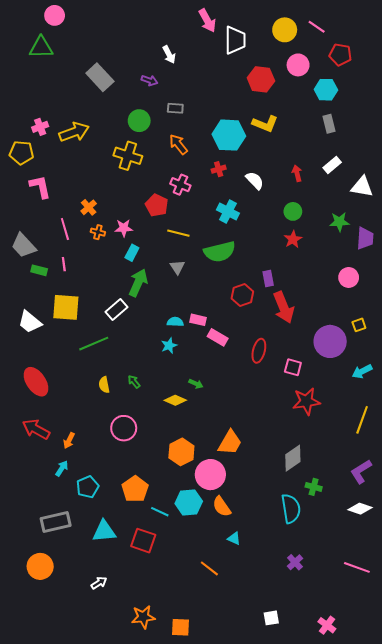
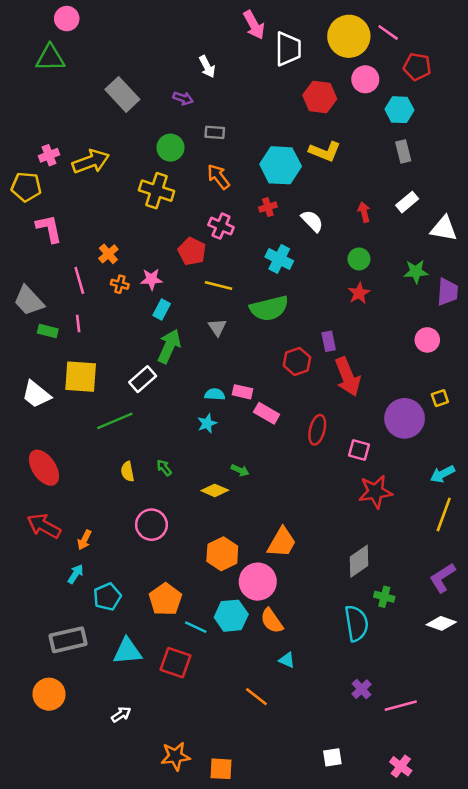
yellow circle: (285, 30) -> (349, 36), size x1.4
cyan arrow: (362, 371) -> (442, 474), moved
pink line: (357, 567) -> (401, 706), moved, turned -35

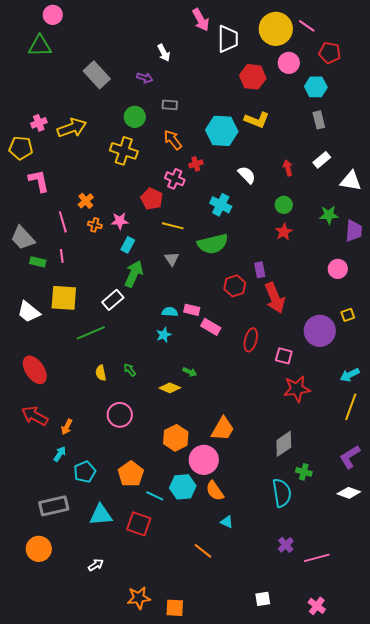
red cross: (268, 207) -> (196, 164), moved

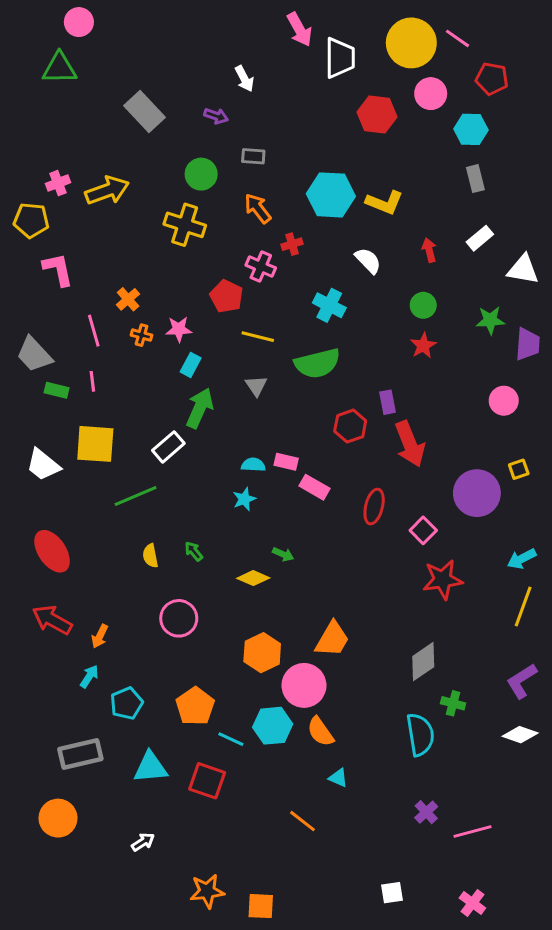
yellow L-shape: (257, 120) -> (384, 202), moved
pink square: (284, 356) -> (423, 530), turned 30

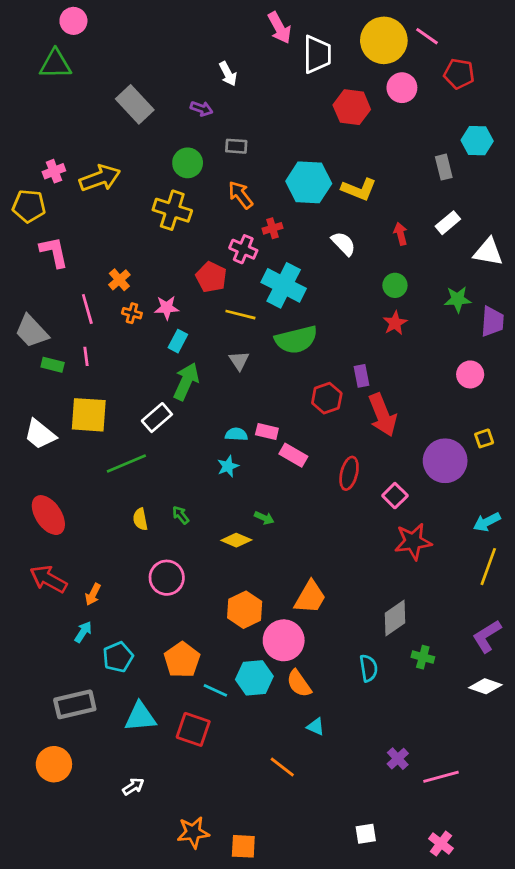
cyan hexagon: (471, 129) -> (477, 141), moved
cyan cross: (329, 305) -> (284, 285), moved, size x1.4
cyan semicircle: (420, 735) -> (369, 668), moved, size x0.7

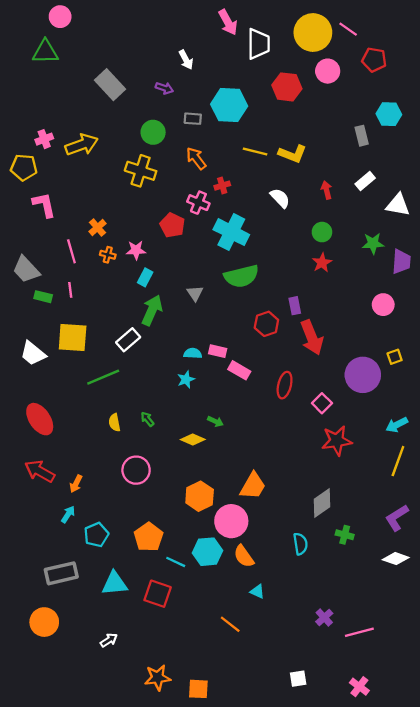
cyan hexagon: (309, 182) -> (229, 105), moved
yellow line: (240, 315) -> (255, 152), moved

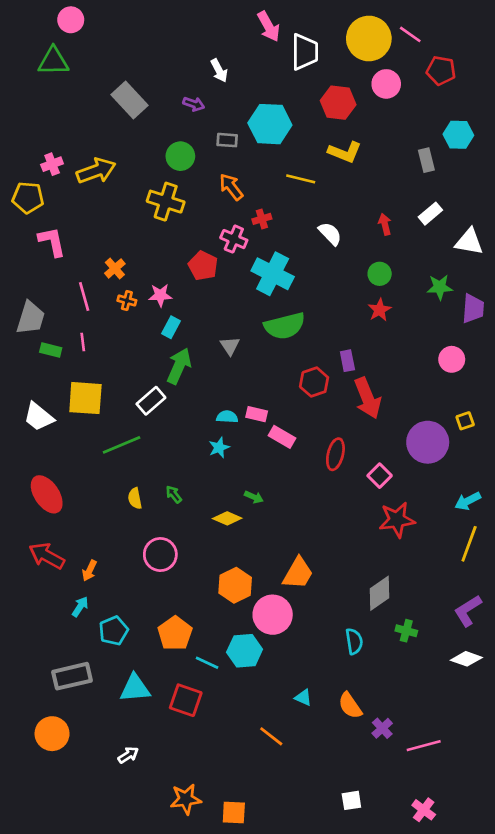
yellow L-shape: (292, 154) -> (345, 152), moved
gray trapezoid: (26, 269) -> (31, 318), turned -120
orange semicircle: (244, 556) -> (350, 706), moved

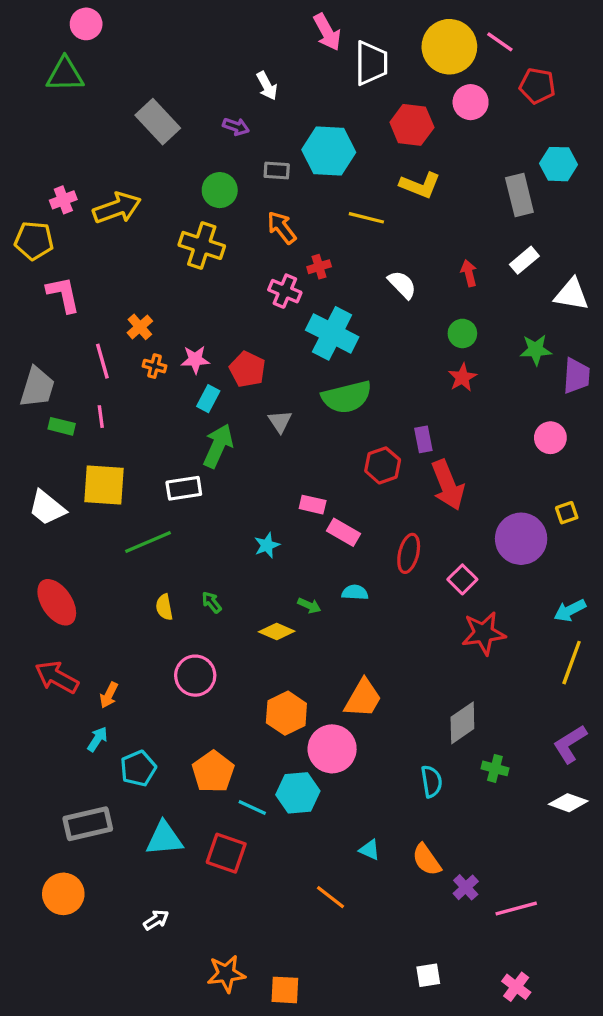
gray rectangle: (426, 160) -> (519, 195), size x1.4
red pentagon: (203, 266) -> (247, 369), moved
white rectangle: (151, 401) -> (184, 488), turned 32
cyan semicircle: (227, 417) -> (355, 592), moved

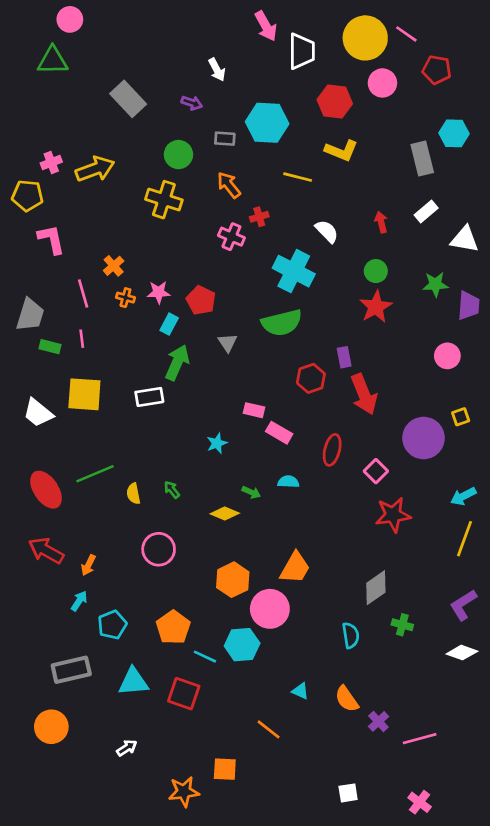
cyan cross: (332, 333) -> (294, 271), moved
red star: (462, 377) -> (376, 307), size x1.4
green line: (148, 542) -> (95, 474), moved
orange square: (285, 990) -> (225, 769), moved

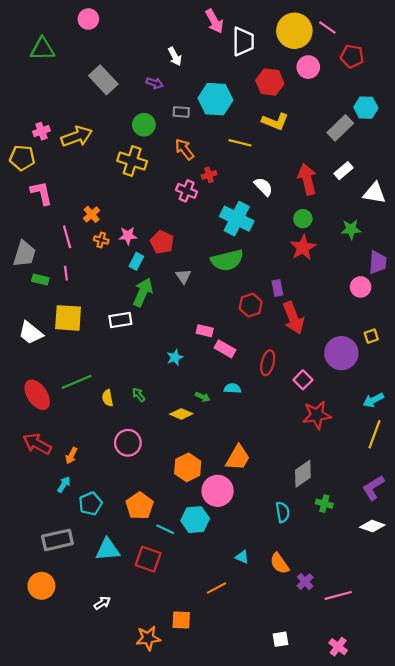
pink circle: (70, 19) -> (88, 19), moved
gray rectangle: (422, 158) -> (340, 128), turned 60
red arrow: (381, 222) -> (307, 179), size x1.8
purple trapezoid: (469, 306) -> (378, 262), moved
orange line: (269, 729) -> (216, 588), turned -66

